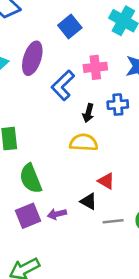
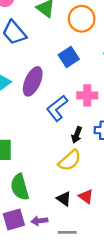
yellow semicircle: (84, 143) -> (70, 160), turned 130
black triangle: (89, 201) -> (64, 199), moved
gray line: (113, 221) -> (67, 232), moved

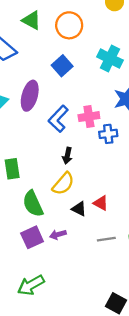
pink cross: (87, 95) -> (89, 117), moved
black arrow: (77, 135) -> (67, 156), moved
yellow semicircle: (70, 160) -> (63, 184), moved
gray line: (67, 232) -> (106, 239), moved

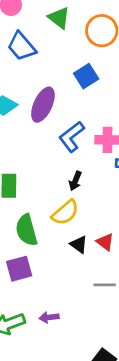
purple arrow: (58, 235) -> (49, 317), moved

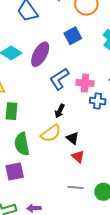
black triangle: (79, 244) -> (73, 138), moved

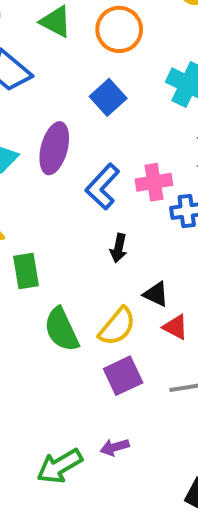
yellow semicircle: (51, 133) -> (117, 326), moved
purple square: (15, 172) -> (123, 376), moved

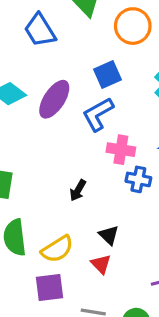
blue L-shape: (103, 187) -> (98, 114), moved
black triangle: (156, 294) -> (109, 235), moved

